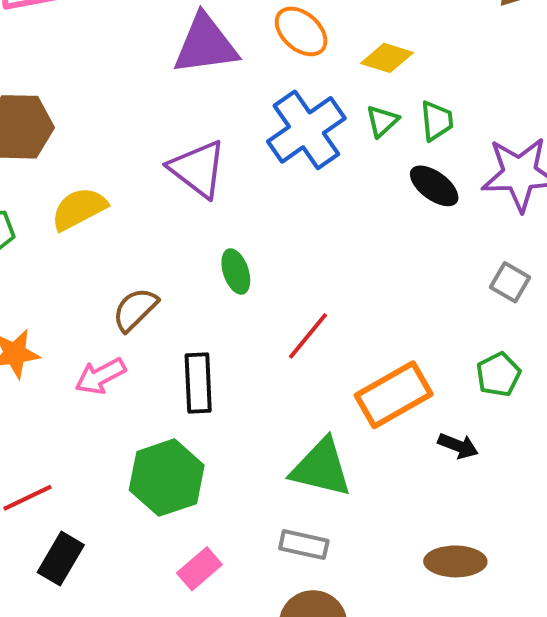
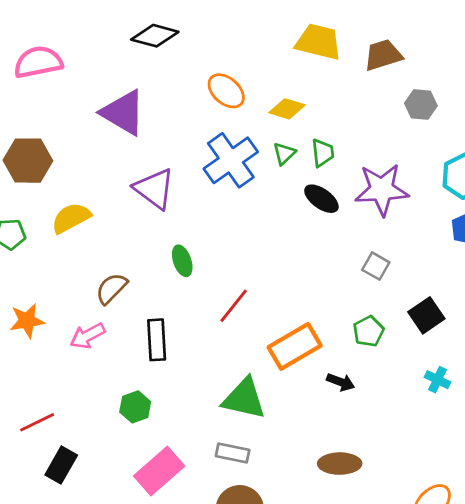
purple triangle: (206, 45) -> (123, 113), moved, turned 39
green hexagon: (167, 478) -> (135, 407), size x0.6
pink rectangle: (199, 569) -> (159, 471), size x1.6

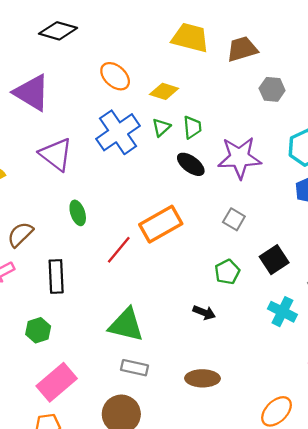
orange rectangle: (295, 346) -> (161, 224), moved
cyan cross: (437, 380) -> (282, 312), size x1.4
gray rectangle: (233, 453) -> (134, 368), moved

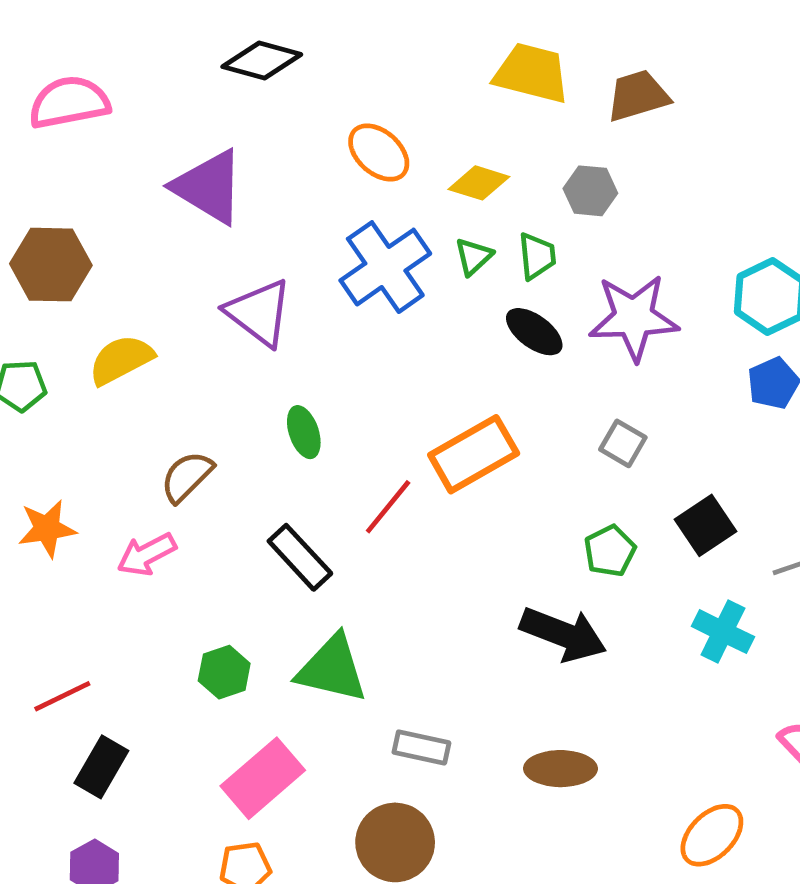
gray hexagon: (272, 89) -> (590, 191), moved
black rectangle: (56, 276) -> (300, 557), moved, turned -40
black arrow: (204, 313) -> (563, 634), size x1.8
green triangle: (126, 325) -> (332, 669), moved

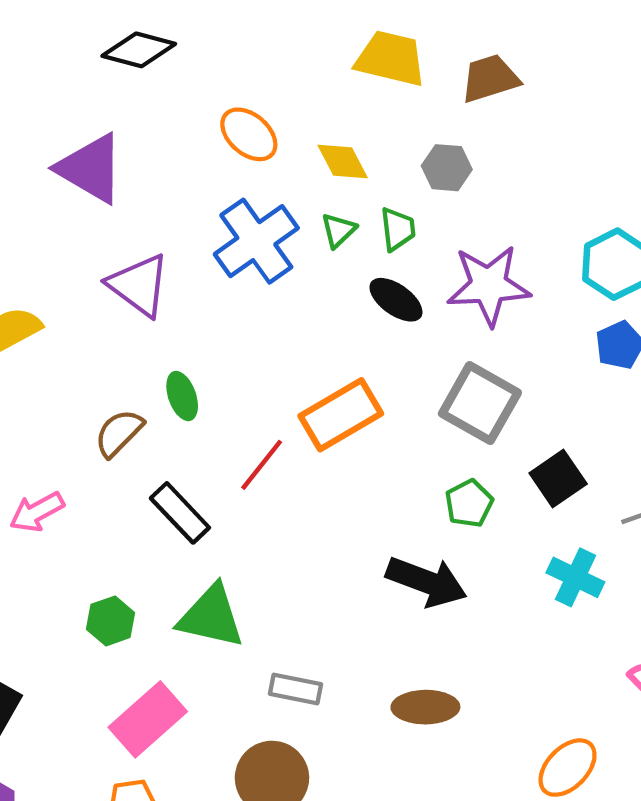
yellow diamond: (479, 183) -> (343, 162), turned 46
gray square: (623, 443) -> (480, 403), size x1.8
brown semicircle: (187, 477) -> (119, 433), moved

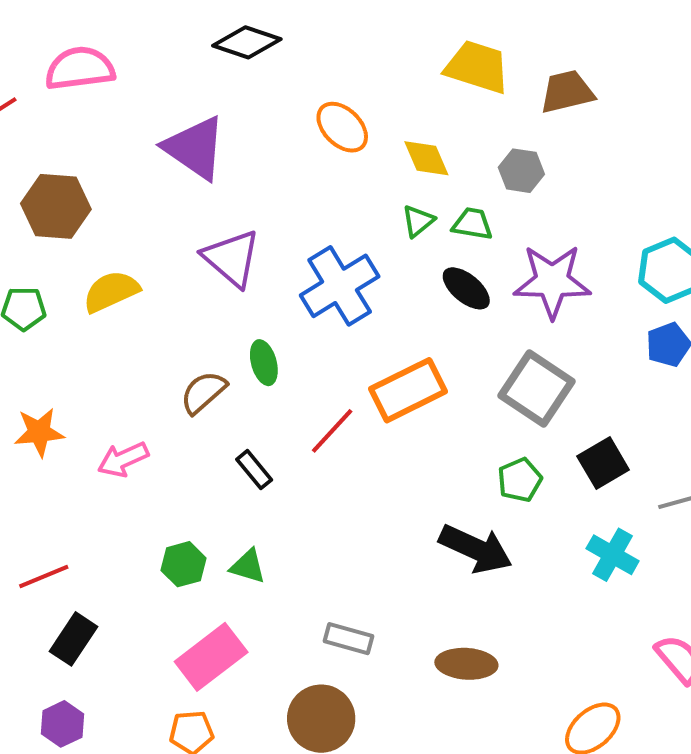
green trapezoid: (398, 229) -> (472, 224), turned -78
blue cross: (256, 241) -> (340, 286), moved
black rectangle: (180, 513) -> (254, 470), size x0.7
green triangle: (211, 617) -> (248, 566), moved, size x0.6

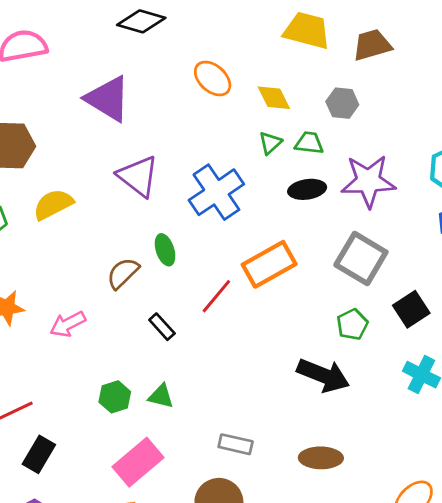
black ellipse: (466, 288) -> (307, 189), turned -45

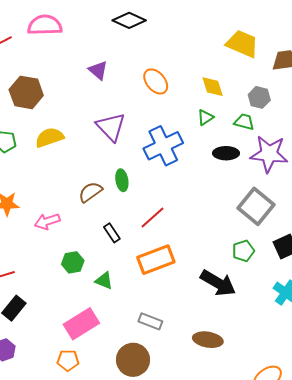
orange ellipse: (213, 78) -> (156, 81), moved
purple triangle: (108, 99) -> (98, 70), size x0.6
green trapezoid: (309, 143) -> (244, 122), moved
orange rectangle: (269, 264) -> (156, 260), moved
green hexagon: (115, 397) -> (73, 262), moved

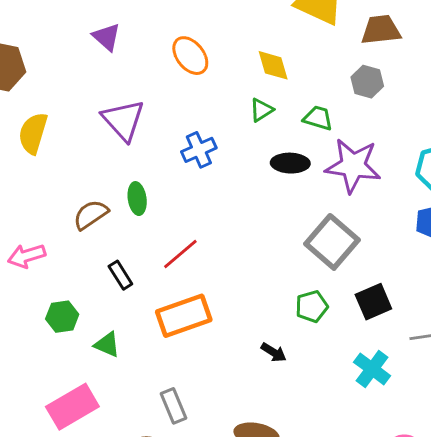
gray hexagon: (259, 97) -> (367, 82), moved
yellow semicircle: (49, 137) -> (33, 133), turned -56
blue cross: (163, 146) -> (199, 150), size x0.6
black arrow: (218, 283) -> (274, 352), size x0.5
gray rectangle: (150, 321) -> (174, 406), turned 45

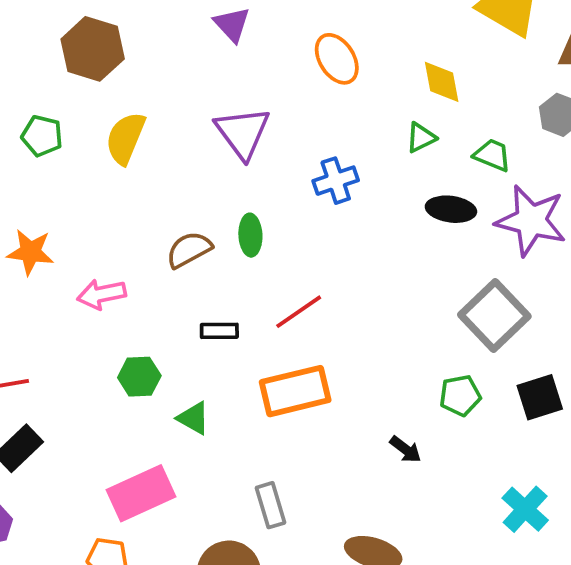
black rectangle: (120, 275) -> (219, 331), turned -64
cyan cross: (372, 369) -> (525, 509), moved

